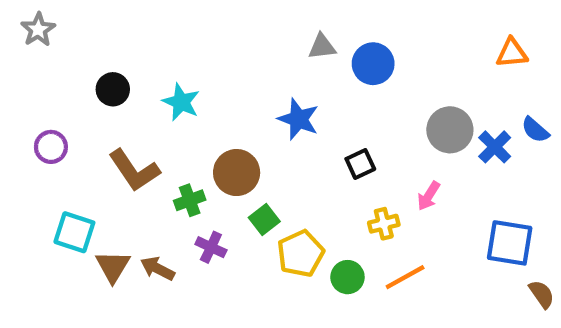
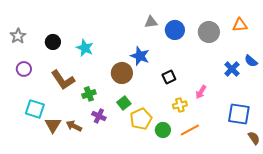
gray star: (38, 30) -> (18, 36), moved
gray circle: (450, 130) -> (209, 32), moved
brown circle: (237, 173) -> (122, 73), moved

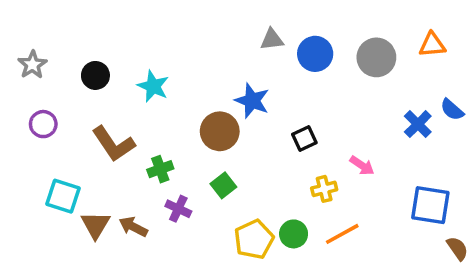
pink arrow: (201, 92) -> (362, 165), turned -88
yellow pentagon: (141, 119) -> (254, 239), moved

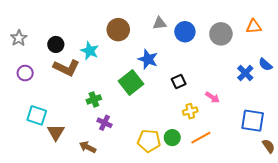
brown circle: (220, 131) -> (118, 30), moved
brown L-shape: (113, 144) -> (66, 68), moved, turned -30
green square: (223, 185) -> (131, 83), moved, size x1.6
brown arrow: (133, 227) -> (88, 147), moved
yellow pentagon: (254, 239) -> (149, 141), turned 30

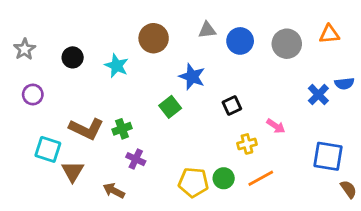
blue semicircle: (265, 65) -> (344, 84), turned -48
brown L-shape: (66, 68) -> (86, 129), moved
green square: (131, 83) -> (170, 107), size x0.7

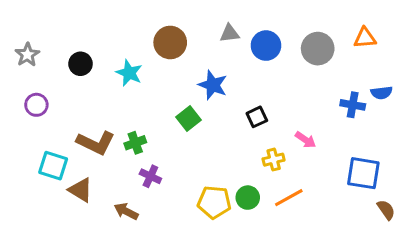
blue cross: (318, 95) -> (353, 105), turned -35
brown triangle: (73, 171) -> (81, 190), turned -30

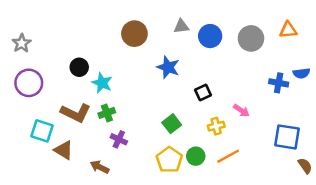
black circle: (81, 64) -> (79, 67), moved
cyan star: (129, 73) -> (102, 83), moved
purple circle: (36, 105) -> (29, 83), size x1.5
green square: (188, 119) -> (172, 124), moved
yellow pentagon: (214, 202) -> (169, 160), turned 30

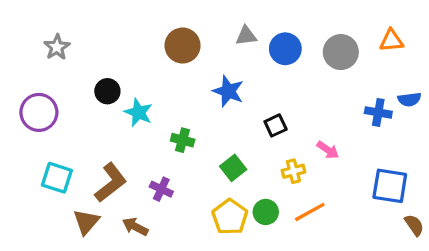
gray star: (22, 43) -> (57, 47), moved
brown L-shape: (76, 113) -> (111, 183), moved, turned -64
green cross: (107, 113) -> (183, 140), moved, turned 35
brown triangle: (64, 150) -> (86, 222), moved, turned 40

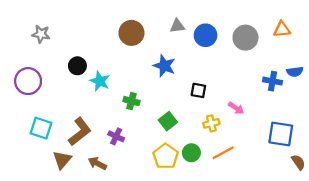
gray star: (57, 47) -> (41, 34), turned -30
black square: (276, 125) -> (198, 90), turned 35

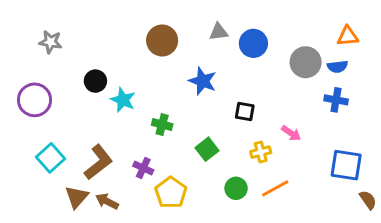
gray circle: (245, 38) -> (306, 62), moved
blue semicircle: (295, 72) -> (337, 67), moved
cyan square: (41, 128) -> (50, 158), turned 30
yellow pentagon: (166, 156) -> (171, 193), moved
brown arrow: (97, 163) -> (107, 201), moved

